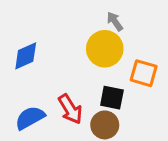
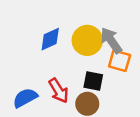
gray arrow: (115, 21) -> (111, 40), moved, size x1.6
blue diamond: (26, 56) -> (50, 39), moved

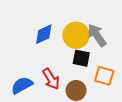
orange square: (120, 61) -> (104, 76), moved
black square: (93, 81) -> (81, 58), moved

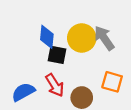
blue diamond: (44, 34) -> (47, 37), turned -60
black square: (81, 58) -> (57, 55), moved

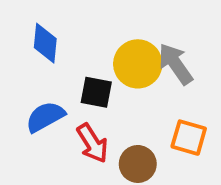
blue diamond: (47, 37) -> (45, 43), moved
blue semicircle: (23, 92) -> (45, 117), moved

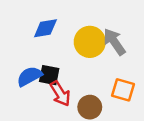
blue diamond: (45, 43) -> (45, 28), moved, turned 75
black square: (96, 92) -> (49, 75), moved

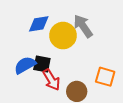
yellow circle: (90, 42) -> (63, 36), moved
gray arrow: (114, 42) -> (83, 26), moved

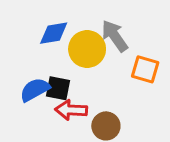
orange square: (105, 77) -> (145, 69), moved
red arrow: (51, 80) -> (71, 110), turned 125

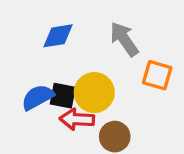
yellow circle: (87, 49) -> (94, 93), moved

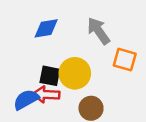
blue semicircle: (38, 97) -> (26, 100), moved
red arrow: (77, 119) -> (46, 95), moved

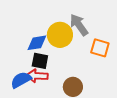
blue diamond: (46, 28) -> (37, 43), moved
yellow circle: (75, 73) -> (60, 35), moved

